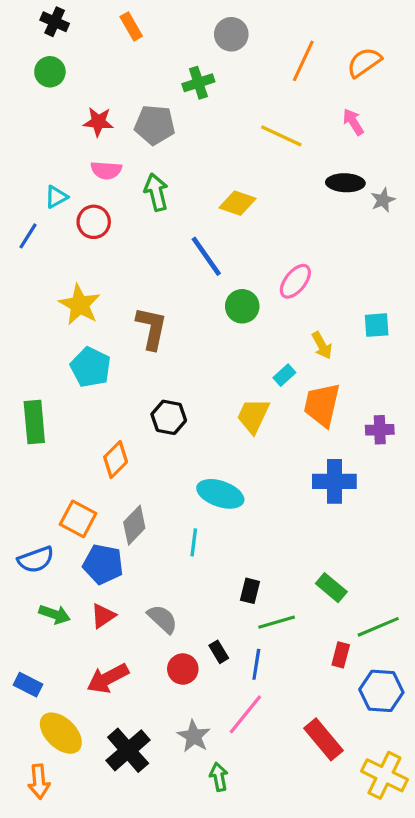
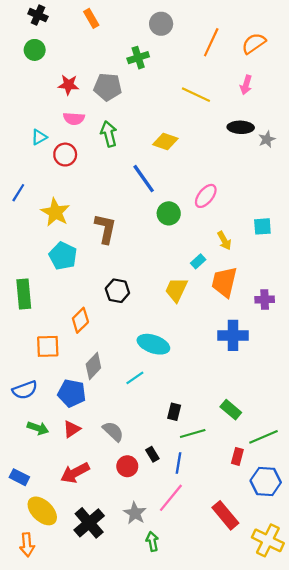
pink arrow: (353, 122) -> (246, 85), turned -132
blue line: (28, 236) -> (18, 193), moved
orange square: (78, 519) -> (48, 346), moved, turned -30
cyan line: (194, 542) -> (135, 378), turned 48

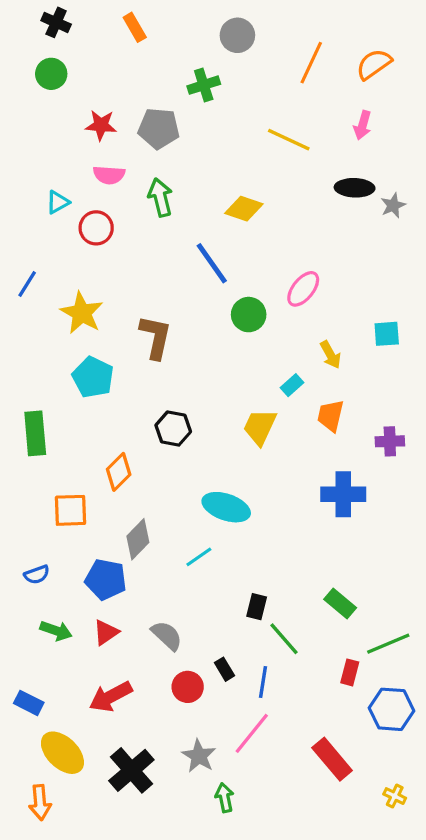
orange trapezoid: (224, 282) -> (330, 416), size x0.7
blue semicircle: (25, 390) -> (37, 575), size x0.7
green line: (193, 434) -> (284, 639), turned 65
yellow cross: (268, 540) -> (395, 796), size x0.5

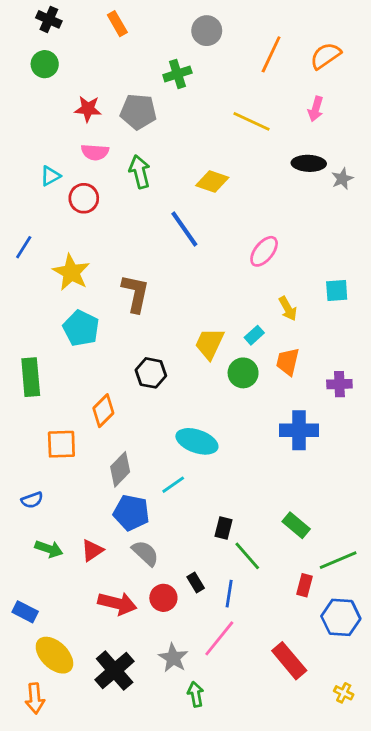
green circle: (249, 315) -> (243, 373), moved
yellow trapezoid: (260, 427) -> (210, 344), moved
blue pentagon: (106, 579) -> (131, 513), moved
red arrow: (111, 697) -> (117, 603), moved, turned -138

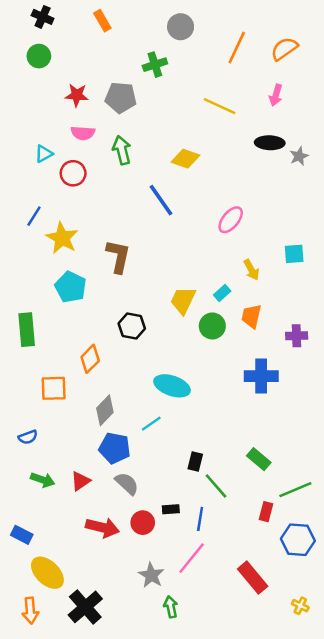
blue line: (24, 247) -> (34, 216), moved
black rectangle: (196, 582) -> (171, 509), turned -63
black cross: (115, 670) -> (85, 607), moved

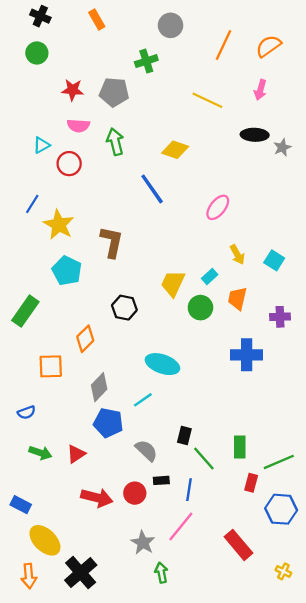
cyan square: (294, 254) -> (274, 260), moved, turned 36
green rectangle: (27, 330) -> (25, 311), turned 40
green rectangle: (259, 459) -> (240, 447), moved, turned 50
gray semicircle: (127, 484) -> (146, 450), moved

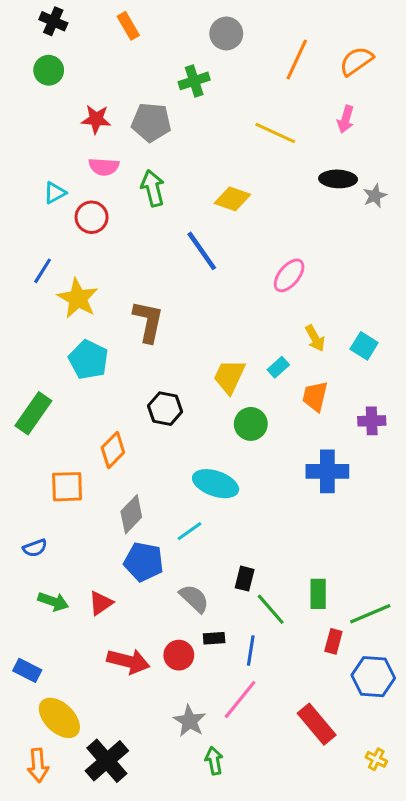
green circle: (200, 308) -> (251, 424), moved

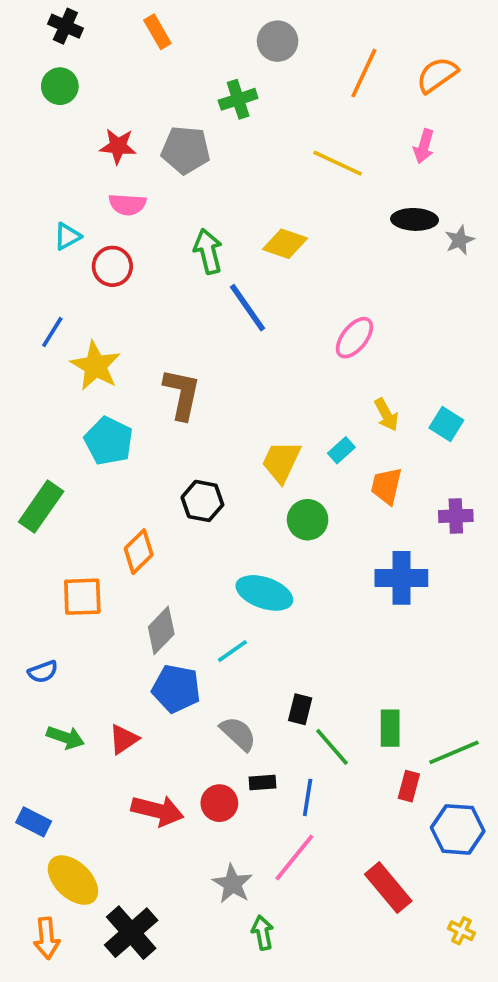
green arrow: (153, 188) -> (208, 251), moved

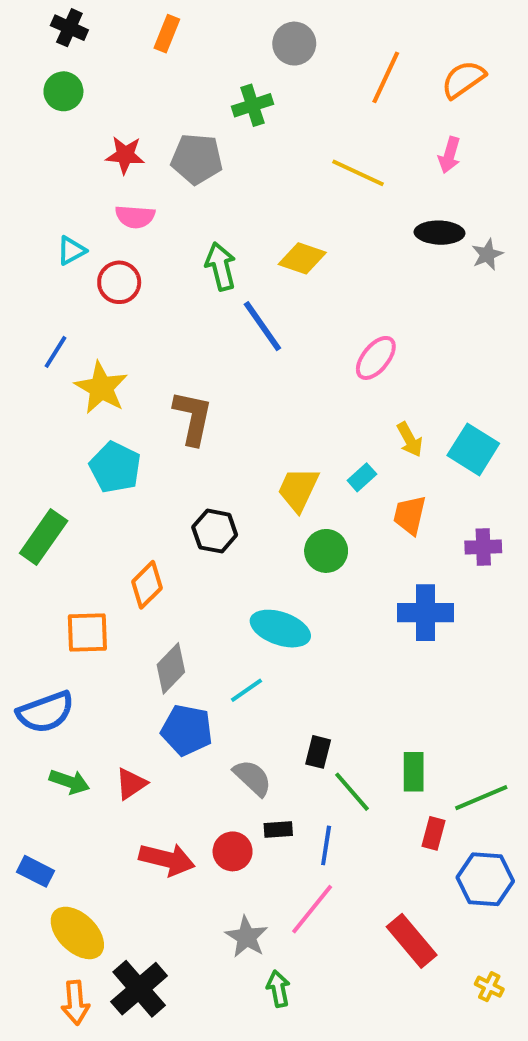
orange rectangle: (157, 32) -> (167, 34), turned 52
cyan square: (446, 424) -> (473, 449), size x1.4
blue semicircle: (43, 672) -> (46, 712), size x1.8
orange arrow: (47, 938) -> (75, 1003), moved

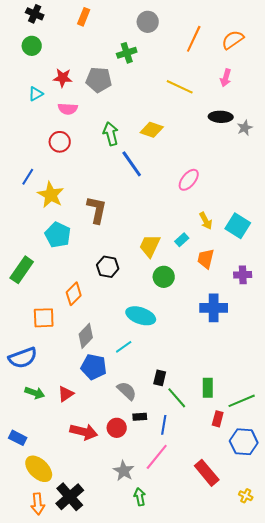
cyan triangle: (71, 250) -> (36, 94), moved

